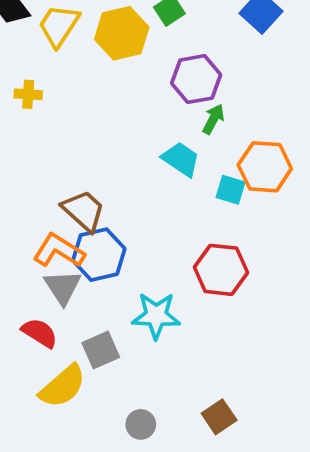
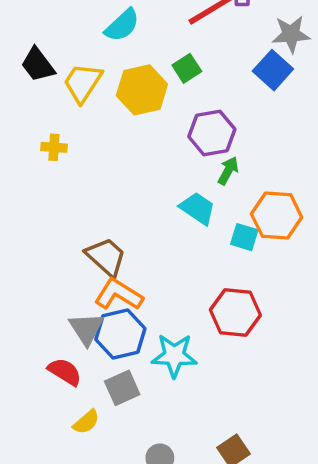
orange L-shape: (59, 251) -> (119, 295), moved
blue hexagon: (99, 255) -> (120, 334), moved
yellow semicircle: (63, 386) -> (86, 422), size x0.6

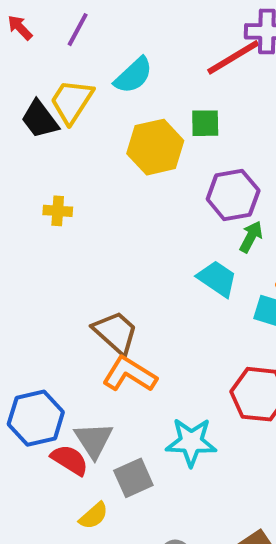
green square: (187, 68) -> (205, 123), turned 32
yellow trapezoid: (83, 83) -> (72, 101), moved
gray triangle: (86, 329) -> (94, 440), moved
blue hexagon: (120, 334) -> (36, 418), moved

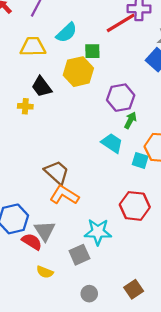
yellow trapezoid: (72, 101) -> (33, 47), turned 56
black trapezoid: (40, 119) -> (42, 87), moved
green square: (205, 123) -> (92, 51), moved
gray square: (133, 478) -> (79, 255), moved
yellow semicircle: (94, 516) -> (45, 272), turned 63

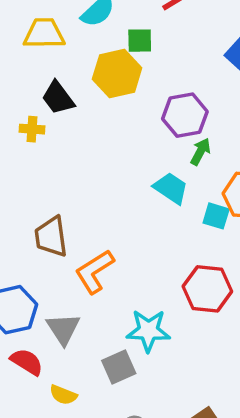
brown trapezoid: (57, 172) -> (51, 237), moved, turned -140
orange L-shape: (64, 195) -> (95, 272), turned -64
red semicircle: (32, 242) -> (27, 362), moved

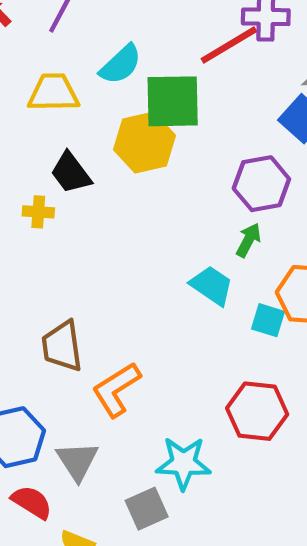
green square: (140, 41) -> (173, 101), size x1.8
purple hexagon: (185, 115) -> (261, 184), moved

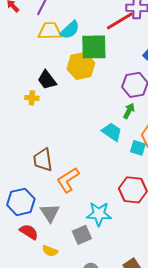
yellow trapezoid: (53, 93) -> (50, 31), moved

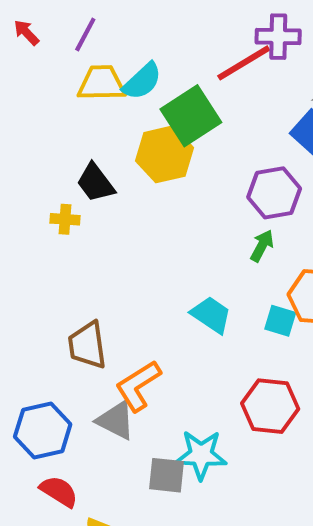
green square: (94, 47) -> (191, 116), turned -32
cyan trapezoid: (112, 132) -> (211, 315), moved
gray triangle: (50, 213) -> (116, 420), moved, turned -30
gray square: (82, 235) -> (167, 475), moved, turned 30

